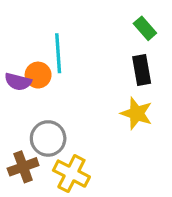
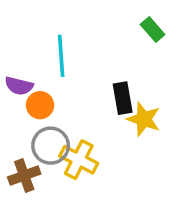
black rectangle: (142, 70) -> (123, 98), moved
orange circle: (38, 75) -> (40, 105), moved
yellow cross: (71, 174) -> (79, 160), moved

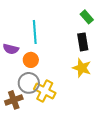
black rectangle: (123, 98) -> (83, 42), moved
orange circle: (40, 105) -> (31, 60), moved

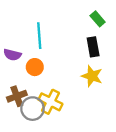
gray circle: (29, 83) -> (33, 109), moved
brown cross: (14, 100) -> (17, 96), moved

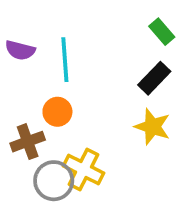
black rectangle: (93, 47) -> (154, 78), turned 54
purple semicircle: (12, 55) -> (20, 50), moved
brown cross: (17, 96) -> (28, 142), moved

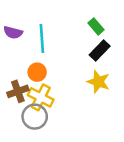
green rectangle: (162, 32) -> (96, 26), moved
yellow cross: (83, 170) -> (41, 97), moved

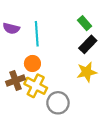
yellow star: (98, 82) -> (87, 72), turned -30
gray circle: (35, 117) -> (58, 103), moved

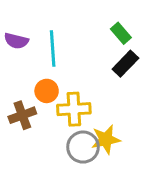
yellow star: (87, 72) -> (106, 139), moved
yellow cross: (36, 86) -> (74, 109), moved, turned -30

